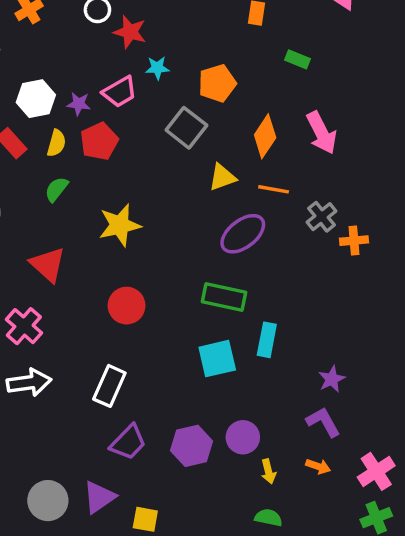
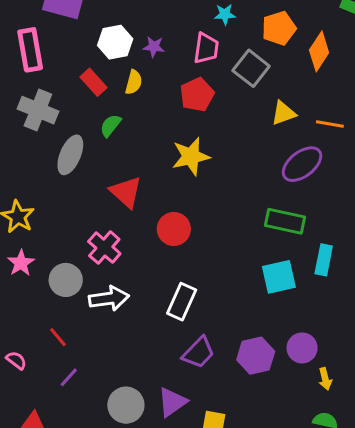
pink trapezoid: (120, 92) -> (206, 48), moved, turned -52
orange diamond: (265, 136) -> (319, 51), moved
red pentagon: (99, 141) -> (197, 95), moved
green semicircle: (56, 189) -> (110, 126), moved
red circle: (127, 306) -> (174, 229), moved

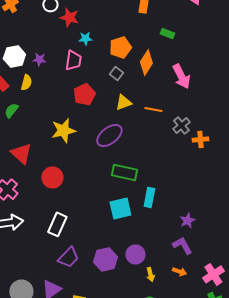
gray square: (251, 68) -> (116, 73), moved, size x0.6
red pentagon: (197, 95) -> (84, 94), moved
purple ellipse: (302, 164) -> (109, 135), moved

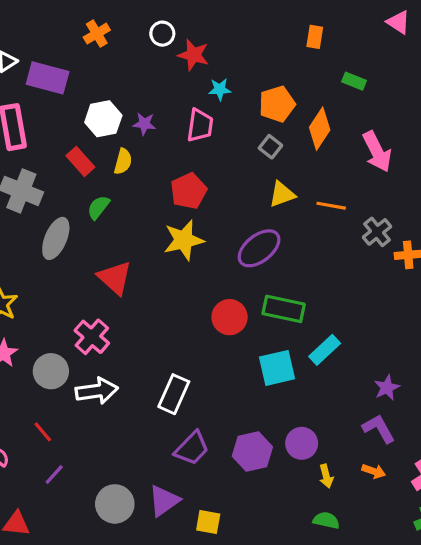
red pentagon: (84, 94) -> (189, 191), moved
red circle: (52, 177) -> (230, 317), moved
cyan rectangle: (149, 197) -> (325, 350), turned 36

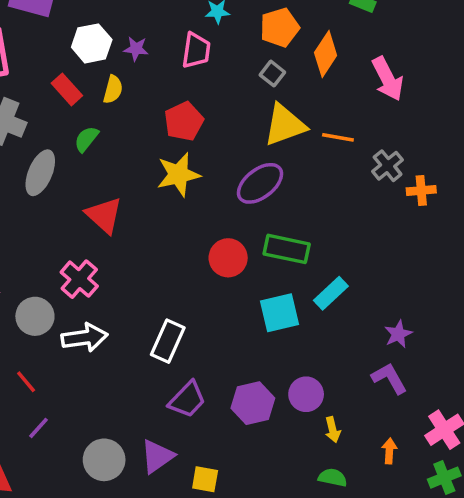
yellow triangle: (282, 194) -> (285, 125), size x1.5
orange arrow: (374, 471) -> (389, 451), moved, turned -105

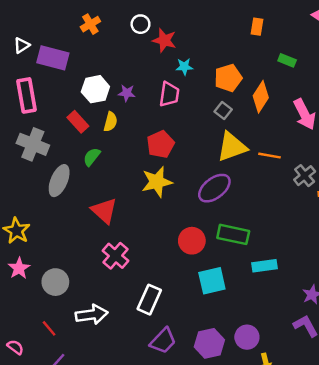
pink cross: (79, 279) -> (115, 256), moved
cyan rectangle: (331, 293) -> (264, 266), turned 35
cyan square: (279, 313) -> (212, 281), moved
white arrow: (85, 338) -> (92, 315), moved

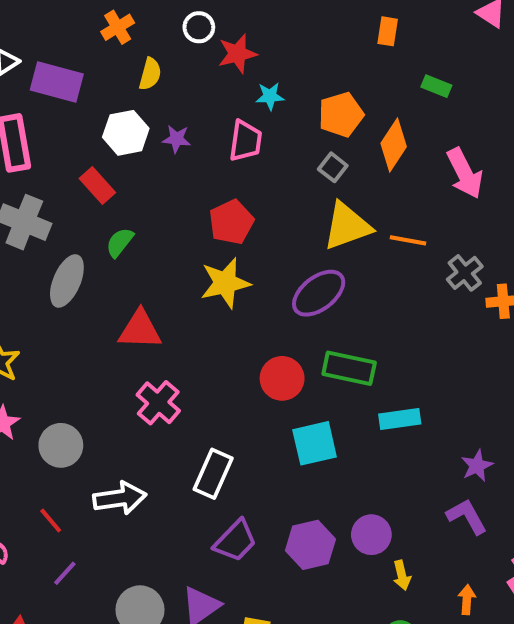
red star: (164, 40) -> (237, 54), turned -30
yellow semicircle: (110, 122) -> (150, 74), moved
red triangle: (104, 211) -> (140, 330), turned -40

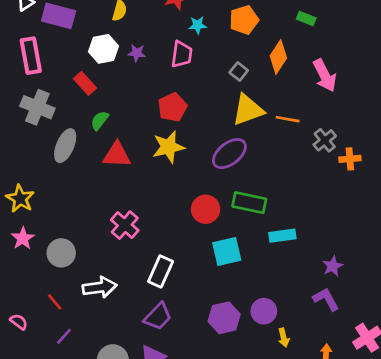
orange pentagon: (341, 115) -> (244, 20), moved
red triangle: (140, 330) -> (117, 155), moved
purple trapezoid: (235, 541) -> (158, 316), moved

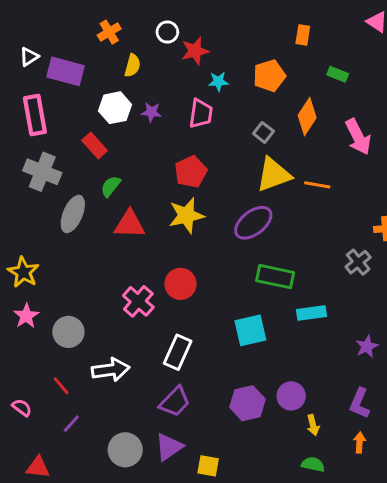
gray cross: (325, 140) -> (358, 262), moved
red circle: (206, 209) -> (181, 284), moved
purple L-shape: (326, 299) -> (360, 403), moved, turned -128

